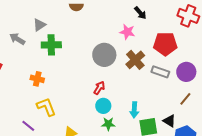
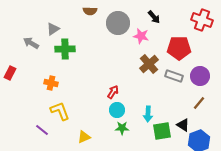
gray circle: (104, 55) -> (118, 23), moved

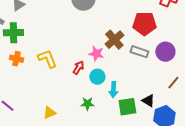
pink star: (141, 36) -> (96, 54), moved
green cross: (65, 49) -> (13, 33), moved
brown line: (199, 103) -> (173, 83), moved
cyan circle: (117, 110) -> (97, 77), moved
yellow L-shape: (60, 111) -> (47, 59), moved

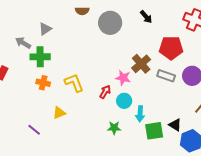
yellow triangle: (49, 113) -> (59, 113), moved

